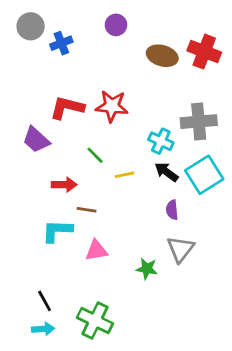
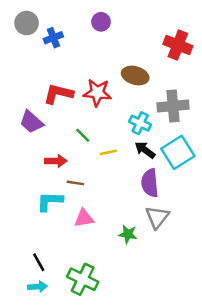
brown ellipse: (162, 56) -> (135, 76), moved
purple semicircle: (172, 210) -> (150, 183), size x1.6

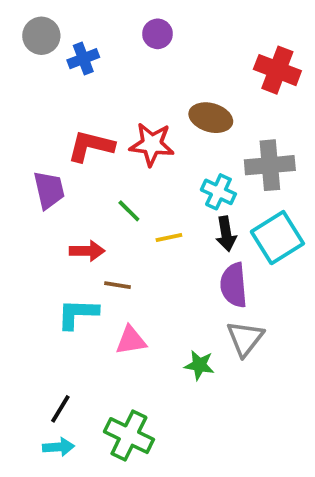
purple trapezoid: (31, 122) -> (49, 190), turned -145
black arrow: (145, 150) -> (226, 234), turned -135
black line: (39, 262) -> (60, 409), turned 60

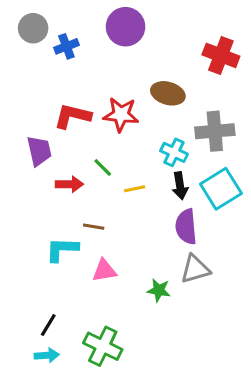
purple circle: (158, 34) -> (126, 27), size x1.6
red arrow: (87, 251) -> (69, 184), moved
gray triangle: (245, 338) -> (195, 269), turned 36

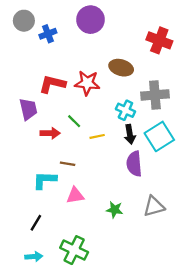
gray triangle: (195, 269) -> (154, 206), moved
black line: (48, 325) -> (36, 223), moved

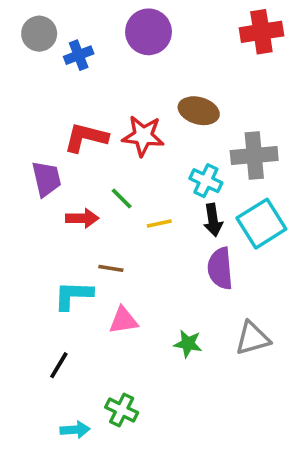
red cross: (159, 40) -> (261, 32), moved, turned -30
green cross: (74, 250) -> (122, 410), size x0.7
cyan arrow: (34, 257) -> (75, 430), moved

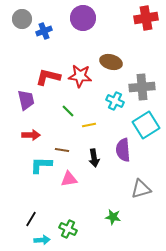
red arrow: (82, 218) -> (31, 135), moved
black arrow: (213, 220) -> (94, 158), moved
green star: (188, 344) -> (113, 217), moved
black line: (59, 365) -> (31, 219), moved

